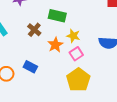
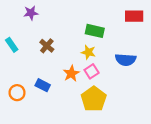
green rectangle: (57, 16) -> (95, 31), moved
orange star: (55, 45) -> (71, 73), moved

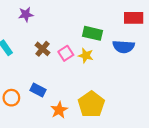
blue semicircle: (126, 60) -> (124, 47), moved
pink square: (92, 71) -> (66, 53), moved
orange star: (71, 73) -> (59, 110), moved

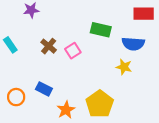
yellow star: (86, 56) -> (124, 67), moved

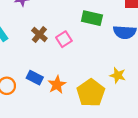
yellow star: (124, 67) -> (118, 75), moved
orange star: (66, 110) -> (57, 85), moved

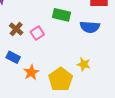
blue rectangle: (35, 78) -> (13, 57), moved

